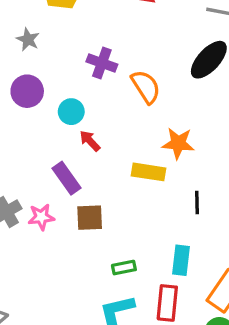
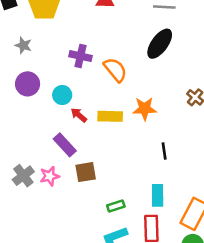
yellow rectangle: (148, 172) -> (110, 116), moved

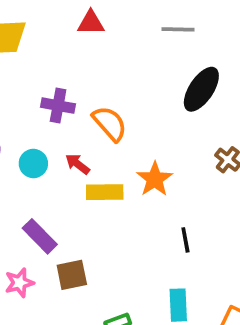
black ellipse: (160, 44) -> (201, 89), moved
orange star: (145, 109) -> (155, 179), turned -30
red arrow: (79, 115) -> (78, 164), moved

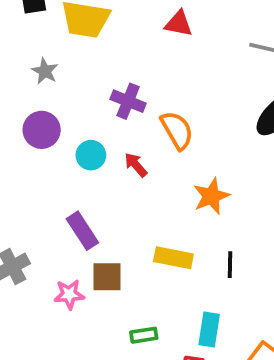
yellow rectangle: (105, 192) -> (173, 258), moved
pink star: (19, 283) -> (69, 294), moved

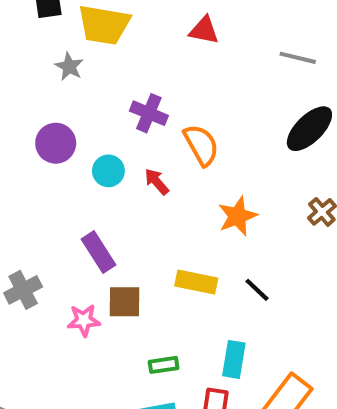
gray star: (45, 71) -> (69, 67), moved
black line: (230, 265) -> (257, 290), turned -48

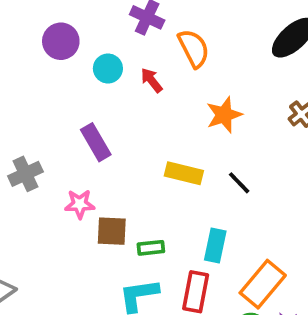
brown square: (125, 302) -> (112, 231), moved

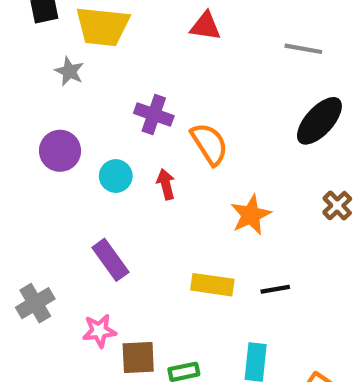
red arrow: (152, 80) -> (166, 184), turned 30
black line: (239, 183) -> (275, 289), turned -50

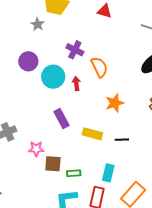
cyan circle: (116, 176) -> (53, 77), size x1.5
purple rectangle: (110, 260) -> (61, 119), moved

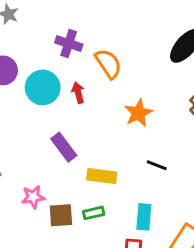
yellow rectangle: (92, 134) -> (102, 176), moved
black line: (122, 140) -> (157, 165), turned 32
green rectangle: (74, 173) -> (94, 213), moved

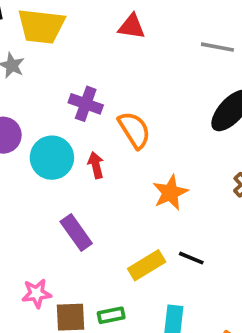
yellow rectangle: (102, 176) -> (147, 265), moved, turned -40

